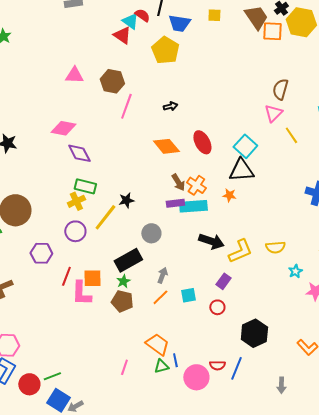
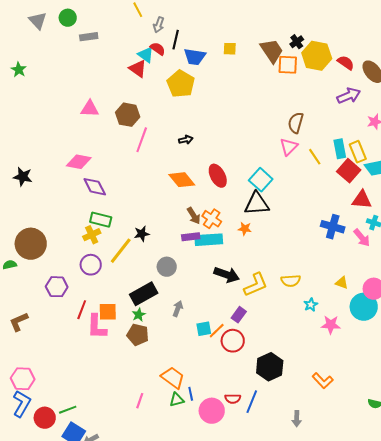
yellow line: (291, 135) -> (315, 157), moved
orange line: (160, 297) -> (217, 331), moved
red circle: (217, 307) -> (233, 341), size x1.5

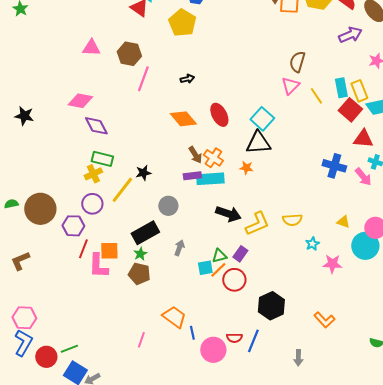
brown circle: (31, 244) -> (40, 209), moved
purple hexagon: (57, 287) -> (73, 226), moved
green triangle: (177, 400) -> (219, 256), moved

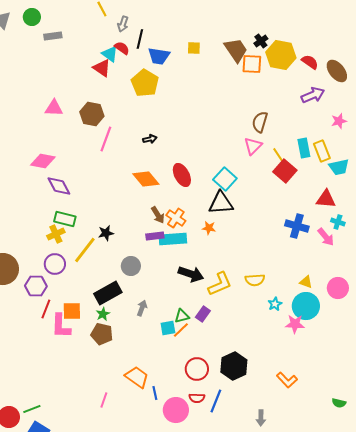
red square: (350, 110) -> (285, 171), moved
cyan circle: (365, 246) -> (306, 306), moved
red circle: (234, 280) -> (197, 369), moved

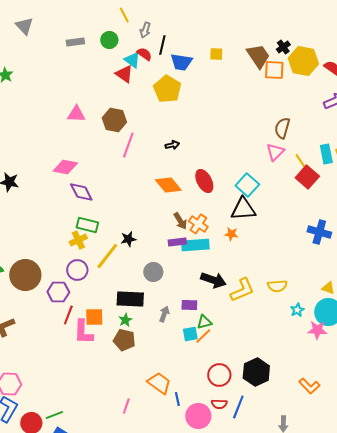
green circle: (32, 17) -> (109, 40), moved
black rectangle: (108, 293) -> (130, 299), turned 32
purple rectangle: (203, 314) -> (189, 305), moved, turned 56

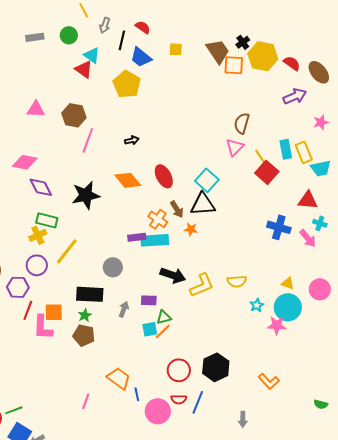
red semicircle: (144, 54) -> (143, 27), moved
blue trapezoid: (181, 62) -> (141, 57), turned 30
brown arrow: (180, 221) -> (177, 209), moved
black star: (128, 239) -> (86, 195), moved, size x1.8

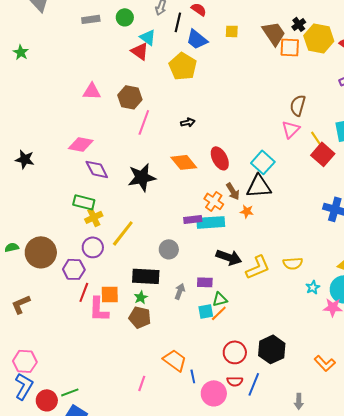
green rectangle: (47, 220) -> (84, 202), moved

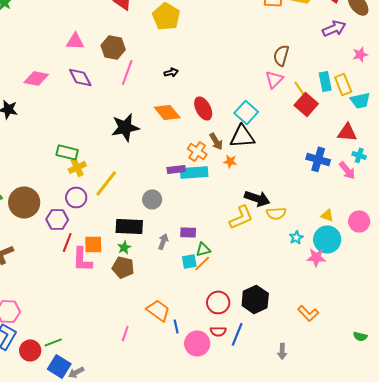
pink diamond: (81, 144) -> (36, 78), moved
purple diamond: (97, 169) -> (80, 77), moved
black arrow: (229, 257) -> (257, 198), moved

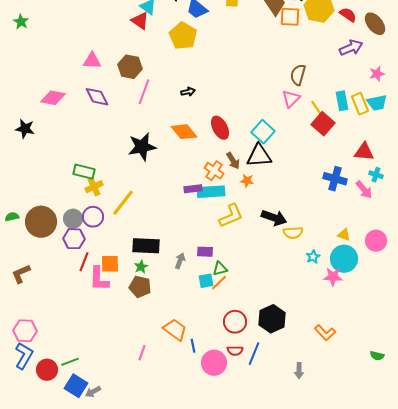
cyan trapezoid: (360, 100) -> (377, 103), moved
gray circle: (152, 199) -> (73, 219), moved
yellow L-shape: (241, 217) -> (231, 216), moved

